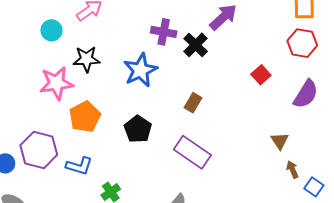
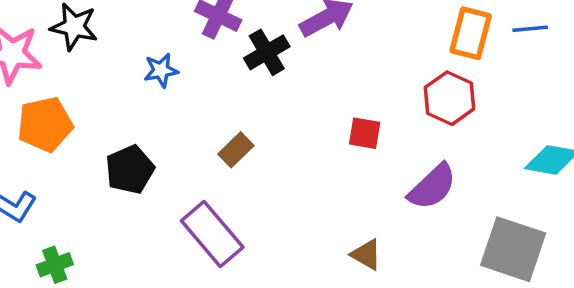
blue star: (140, 70) -> (161, 70), size x0.6
red square: (261, 75) -> (365, 133), turned 36
brown triangle: (280, 141) -> (366, 255), turned -42

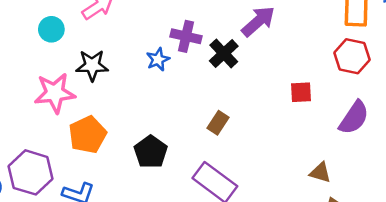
blue star: (161, 70) -> (158, 59), moved

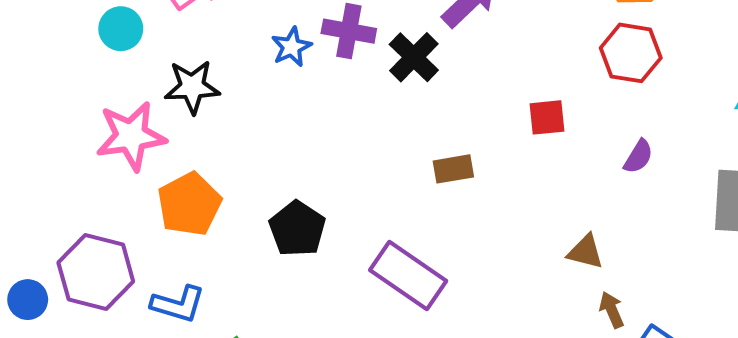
blue star: (158, 59) -> (291, 47), moved
purple semicircle: (354, 118) -> (638, 157), size x0.6
brown rectangle: (218, 123) -> (453, 169), moved, turned 50

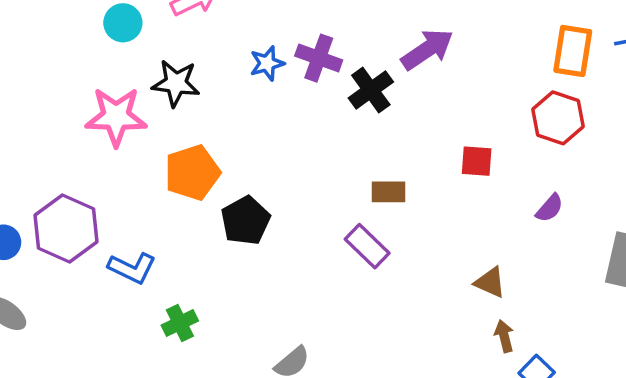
orange pentagon: (189, 204) -> (192, 173), moved
purple rectangle: (408, 275) -> (367, 246), moved, size x0.7

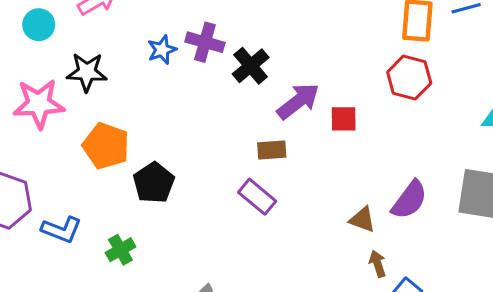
purple arrow: (427, 49) -> (298, 101), moved
orange pentagon: (192, 173) -> (106, 146), turned -30
purple semicircle: (550, 208) -> (409, 200), moved, size x1.6
green cross: (180, 323) -> (120, 250), moved

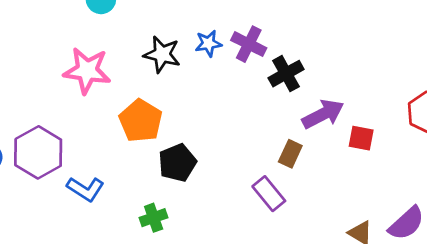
black star: (87, 72) -> (162, 54), moved
brown rectangle: (272, 150) -> (290, 154), turned -72
green cross: (120, 250) -> (154, 218), moved

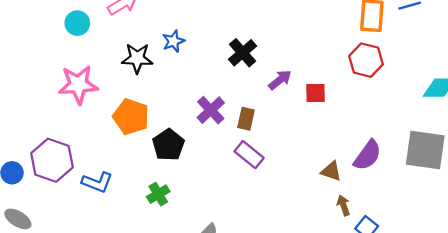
purple cross: (249, 44) -> (211, 110), moved, turned 32
purple arrow: (323, 114) -> (280, 80), size x0.7
brown rectangle: (290, 154) -> (246, 119), moved

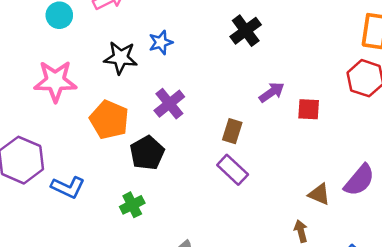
black cross: (243, 53) -> (246, 31), moved
purple cross: (211, 110) -> (169, 104), moved
brown arrow: (343, 205) -> (301, 231), moved

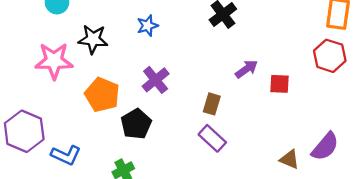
black star: (121, 58) -> (93, 39), moved

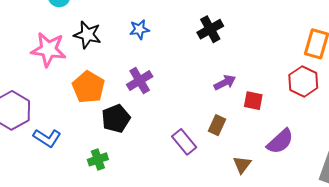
brown rectangle: (212, 104) -> (217, 125), moved
purple semicircle: (325, 147) -> (280, 141), moved
brown triangle: (290, 159) -> (242, 165), moved, turned 36

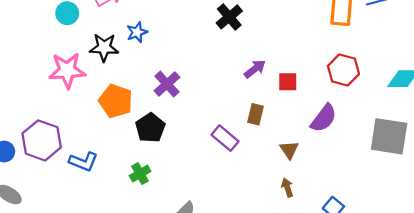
blue star: (139, 29) -> (137, 32), moved
red hexagon: (303, 81) -> (343, 70), moved

